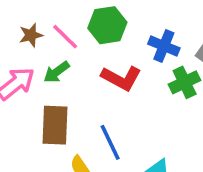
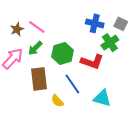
green hexagon: (107, 25) -> (62, 54), moved
red L-shape: (121, 78) -> (92, 62), moved

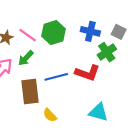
green hexagon: (62, 54) -> (53, 33), moved
blue line: (72, 84) -> (56, 77), moved, turned -70

